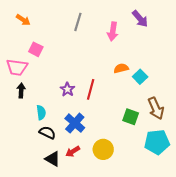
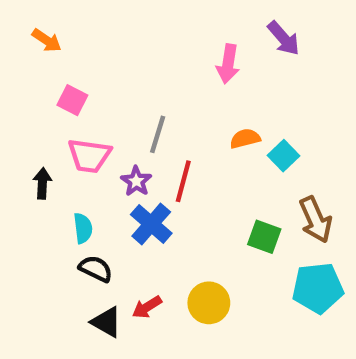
gray line: (78, 22) -> (158, 134), moved
pink trapezoid: (17, 67) -> (89, 156), moved
blue cross: (75, 123) -> (151, 224), moved

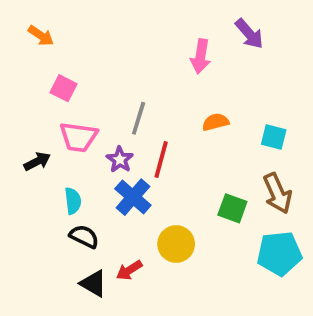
cyan square: (284, 156) -> (274, 137), moved, turned -32
black arrow: (42, 183) -> (37, 161), turned 60
yellow circle: (209, 303) -> (176, 244), moved

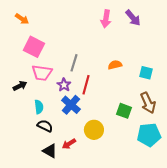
pink arrow: (201, 56) -> (106, 19), moved
pink square: (63, 88) -> (34, 47), size x1.5

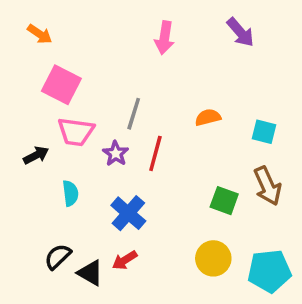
pink arrow: (106, 19) -> (164, 38), moved
blue cross: (71, 105) -> (128, 213), moved
black semicircle: (45, 126) -> (58, 257), moved, turned -70
yellow circle: (94, 130) -> (213, 258), moved
cyan pentagon: (149, 135) -> (269, 271), moved

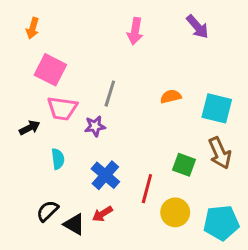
orange arrow: (40, 34) -> (33, 28), turned 72
cyan square: (264, 132) -> (217, 108), size x1.5
purple star: (116, 153) -> (95, 126), turned 30
red line: (155, 153) -> (147, 189), moved

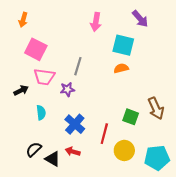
cyan square: (217, 108) -> (123, 45), moved
red arrow: (102, 214) -> (73, 152), turned 48

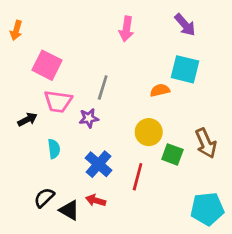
orange arrow: (23, 20) -> (16, 30), moved
cyan square: (123, 45) -> (185, 69), moved
yellow circle: (124, 150) -> (149, 132), moved

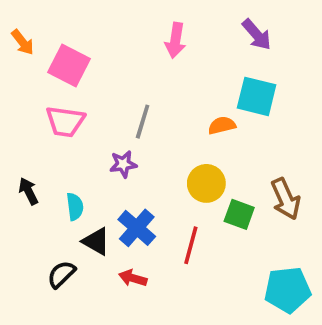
orange arrow: (16, 30) -> (23, 42), turned -54
pink square: (47, 65) -> (69, 65), moved
pink trapezoid: (58, 101) -> (65, 122), moved
black arrow: (27, 120) -> (28, 191), moved, turned -90
black triangle: (69, 210) -> (96, 241), moved

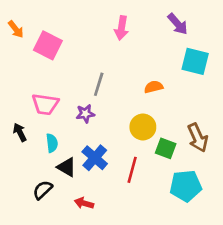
cyan square: (257, 96) -> (195, 61), moved
pink trapezoid: (65, 122) -> (45, 104), moved
red arrow: (133, 278) -> (84, 203), moved
cyan pentagon: (288, 290) -> (186, 186), moved

